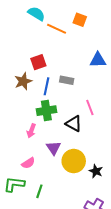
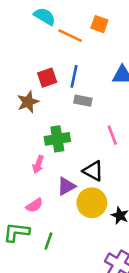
blue line: (46, 86) -> (74, 76), moved
black triangle: (74, 124) -> (93, 171), moved
purple triangle: (54, 148) -> (66, 186), turned 35

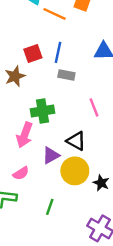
pink arrow: (38, 164) -> (25, 135), size x1.5
green line: (48, 241) -> (50, 207), moved

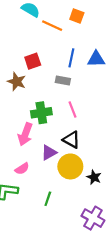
blue line: (58, 52) -> (71, 58), moved
brown star: (15, 76) -> (17, 82), turned -30
pink line: (94, 107) -> (73, 110), moved

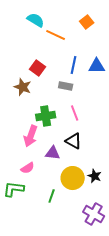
orange square: (77, 16) -> (87, 22), moved, turned 32
red square: (33, 61) -> (38, 68), turned -35
purple triangle: (49, 153) -> (53, 153), turned 35
yellow circle: (70, 166) -> (73, 178), moved

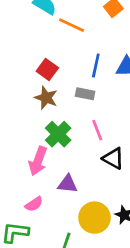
brown star: (23, 87) -> (46, 98), moved
green cross: (46, 116) -> (58, 134), turned -36
black triangle: (74, 141) -> (113, 158), moved

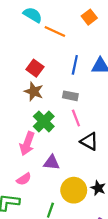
gray rectangle: (85, 94) -> (70, 96), moved

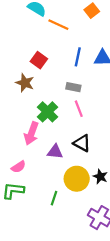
brown star: (34, 91) -> (25, 83), moved
black triangle: (89, 141) -> (82, 143), moved
pink semicircle: (24, 179) -> (18, 167), moved

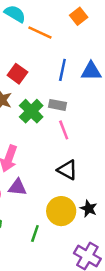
green cross: (48, 112) -> (31, 111), moved
purple triangle: (55, 152) -> (17, 187), moved

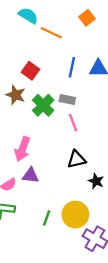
black triangle: (67, 170) -> (77, 159), turned -42
black star: (89, 209) -> (96, 181), moved
yellow circle: (61, 211) -> (75, 215), moved

